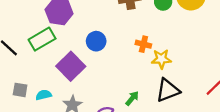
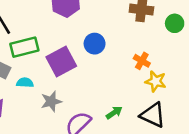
green rectangle: (42, 39) -> (24, 47), moved
black triangle: (168, 90) -> (153, 115), turned 30

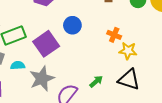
gray star: (51, 101) -> (42, 79), size x1.4

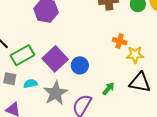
blue circle: (72, 25) -> (80, 65), moved

